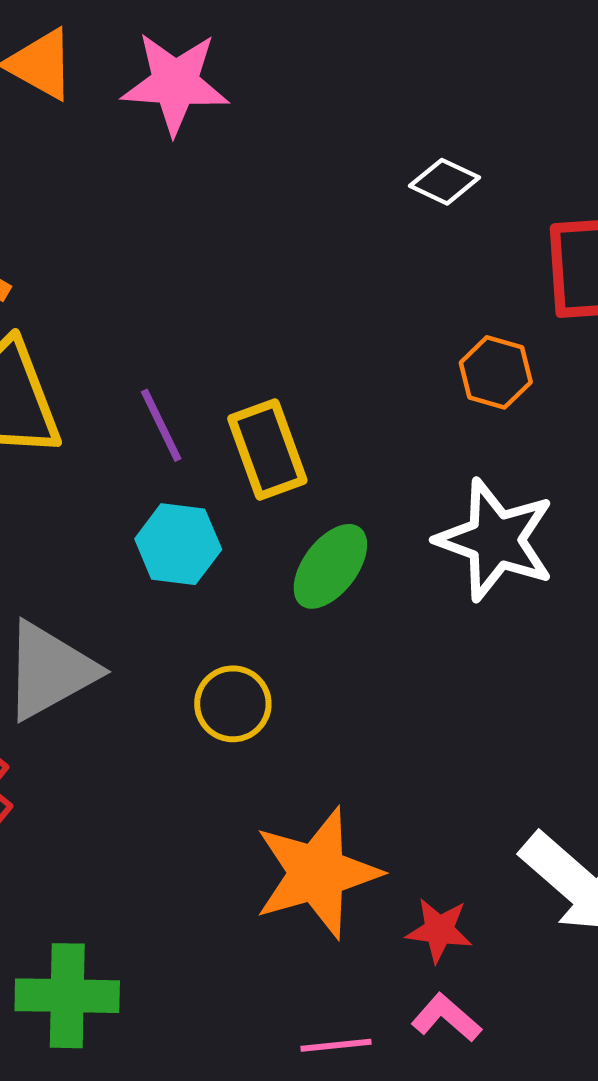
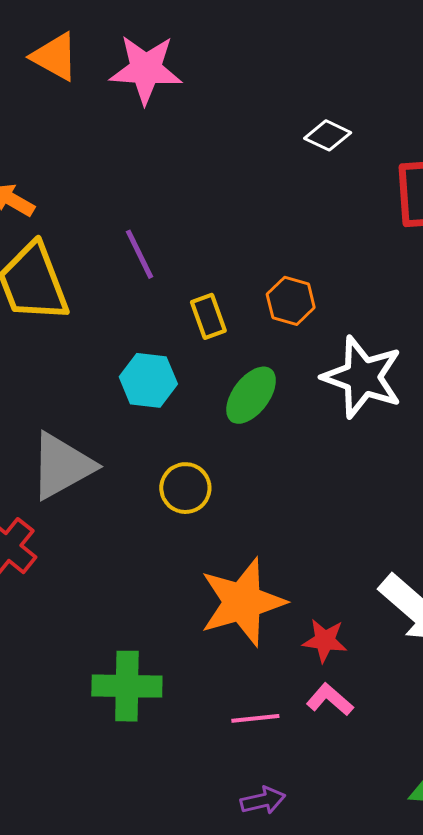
orange hexagon: (496, 372) -> (291, 301), moved
purple line: (161, 425) -> (139, 254), moved
yellow rectangle: (267, 450) -> (208, 316), size x0.7
green cross: (67, 996) -> (127, 686), moved

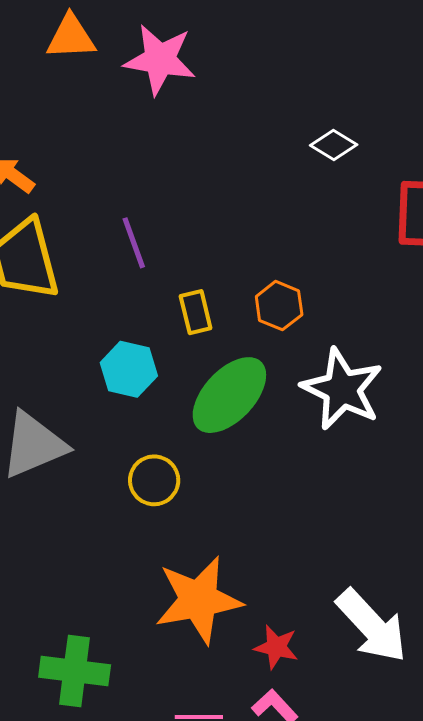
orange triangle: (55, 57) -> (71, 37), turned -38
green ellipse: (251, 395) -> (229, 395), size x1.4

